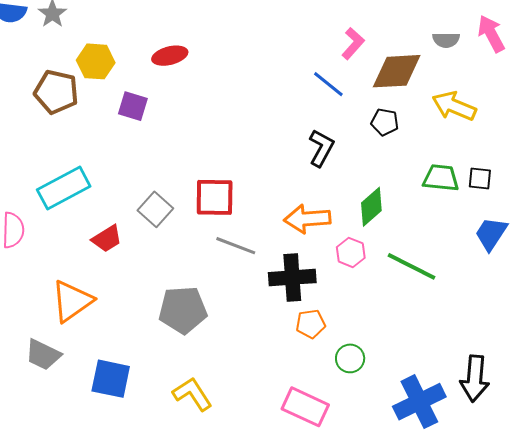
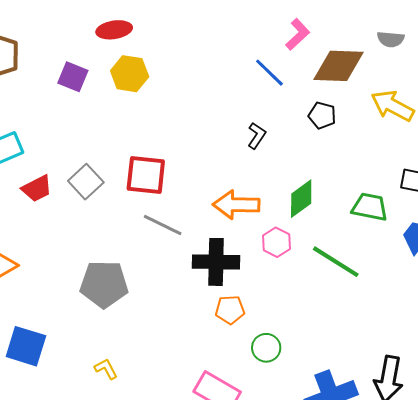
yellow hexagon: (96, 61) -> (130, 74), moved
black L-shape: (321, 148) -> (257, 136), size x0.7
green trapezoid: (441, 178) -> (370, 207), moved
red trapezoid: (107, 239) -> (37, 188), moved
yellow L-shape: (192, 394) -> (106, 369), size x0.6

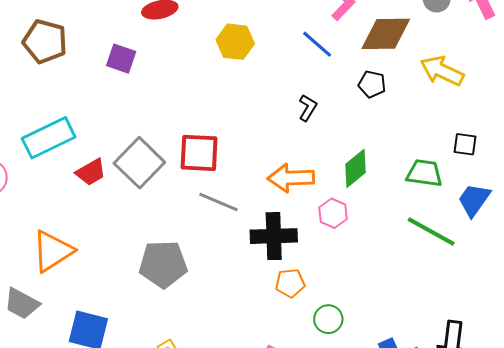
yellow hexagon: (130, 74) -> (235, 42), moved
gray square: (86, 182) -> (139, 163), size x1.4
green line: (336, 262) -> (431, 232), moved

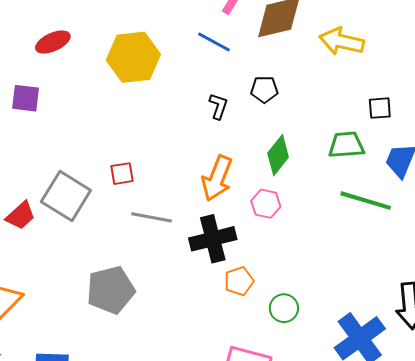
yellow hexagon: (235, 42) -> (133, 57), size x1.4
black pentagon: (372, 84) -> (264, 89), moved
red square: (199, 153) -> (122, 174), size x0.6
orange arrow: (291, 178) -> (217, 178), turned -54

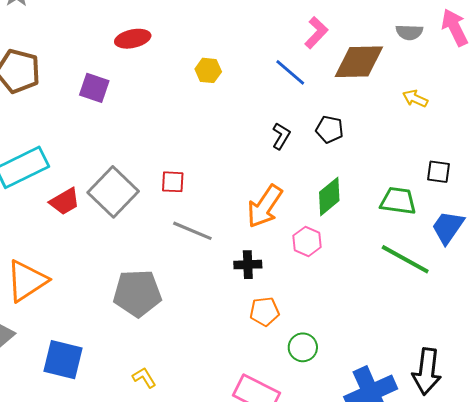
yellow arrow: (342, 41) -> (415, 99), size x0.6
yellow hexagon: (133, 57) -> (208, 70), size x0.5
black cross: (213, 239) -> (248, 265), size x0.6

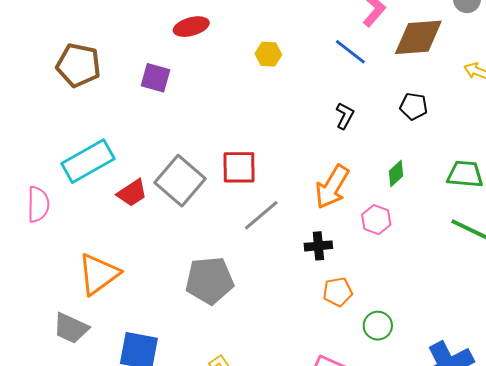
black pentagon: (329, 129) -> (414, 106), moved
red square: (173, 182) -> (239, 167), size x1.5
green diamond: (329, 196) -> (396, 173), size x0.7
gray line: (192, 231) -> (261, 215), turned -60

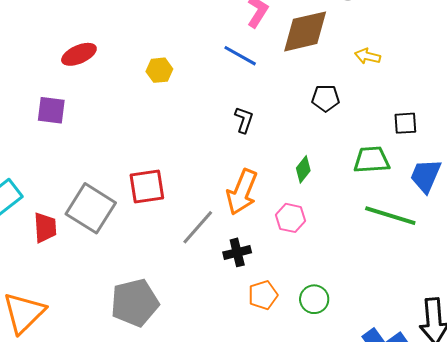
black pentagon: (414, 106) -> (326, 98), moved
red trapezoid: (132, 193) -> (45, 228), turned -52
gray line: (261, 215) -> (198, 227), moved
green circle: (378, 326) -> (314, 299), moved

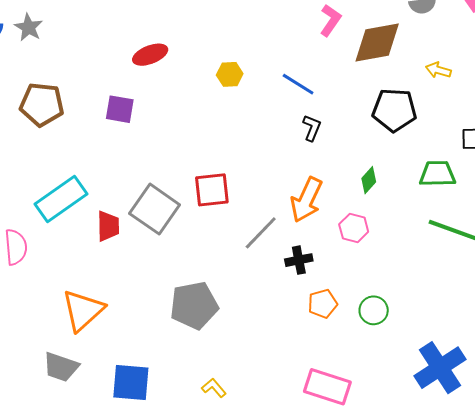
blue line: (240, 56) -> (298, 84), moved
black pentagon: (326, 98) -> (394, 110), size x1.6

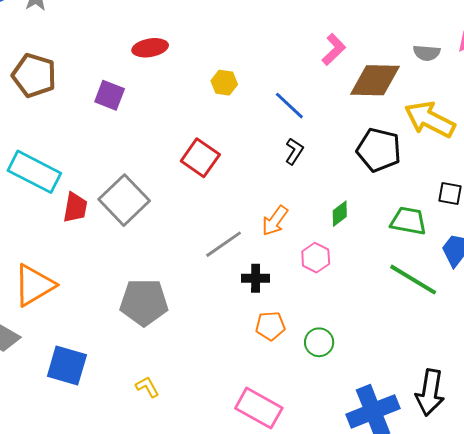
yellow arrow: (438, 70) -> (430, 119), size x2.0
red square: (212, 190) -> (200, 158), moved, turned 30
cyan rectangle: (61, 199) -> (34, 172), turned 51
orange arrow: (306, 200) -> (275, 221), size x0.7

